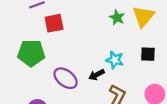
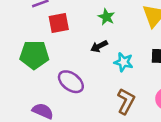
green star: (117, 18) -> (106, 17), moved
black arrow: (96, 75) -> (99, 46), moved

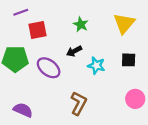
purple ellipse: (71, 82) -> (49, 68), moved
brown L-shape: (126, 101) -> (79, 103), moved

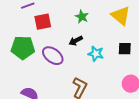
yellow triangle: (124, 23) -> (121, 16), turned -30

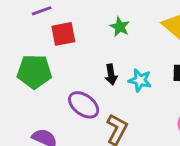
black arrow: (76, 41) -> (111, 74), moved, turned -72
purple ellipse: (53, 56) -> (84, 105), moved

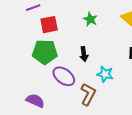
green pentagon: (34, 72) -> (45, 52), moved
cyan star: (140, 80) -> (105, 74), moved

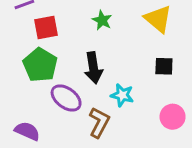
green pentagon: (45, 52) -> (40, 65), turned 30
black arrow: (84, 54) -> (93, 68), size x1.5

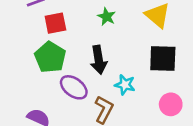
black square: (164, 66) -> (163, 59), size x1.6

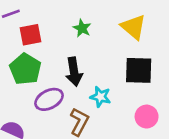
purple ellipse: (74, 87) -> (49, 99), turned -64

